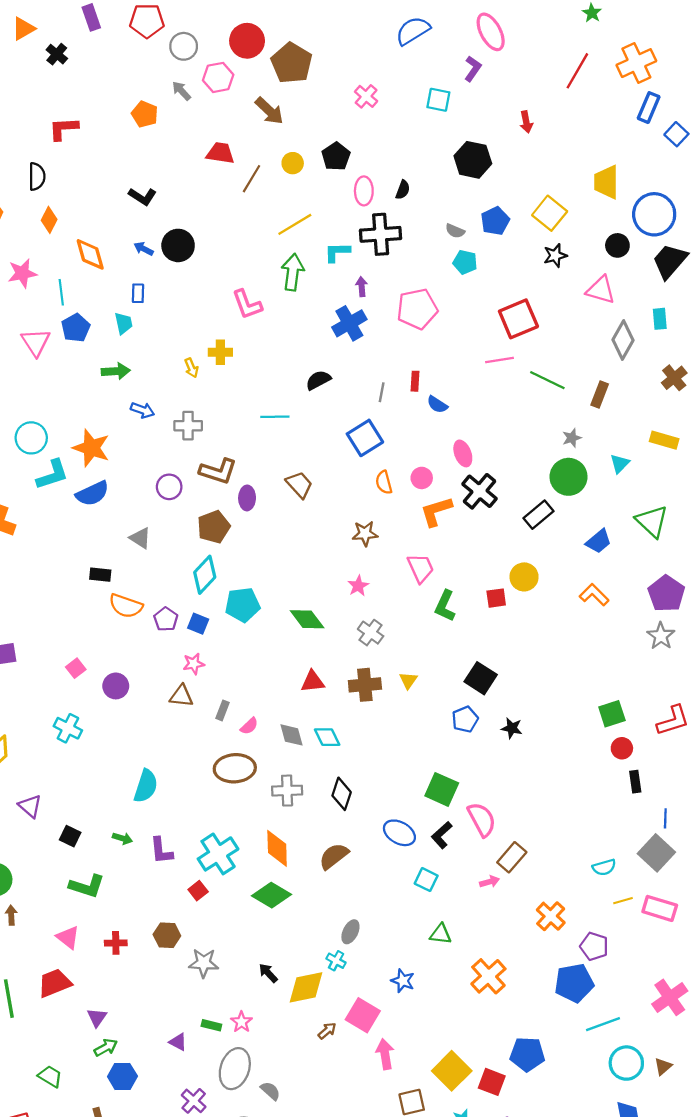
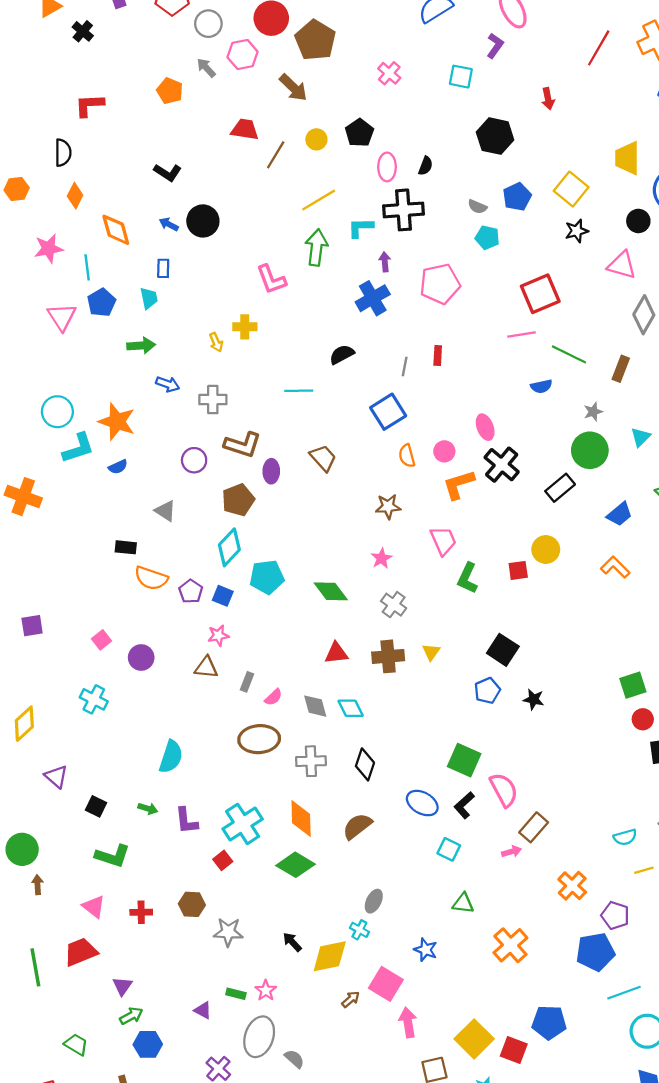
blue semicircle: (437, 405) -> (541, 386), moved, turned -45
blue semicircle: (92, 494) -> (118, 467), size x0.6

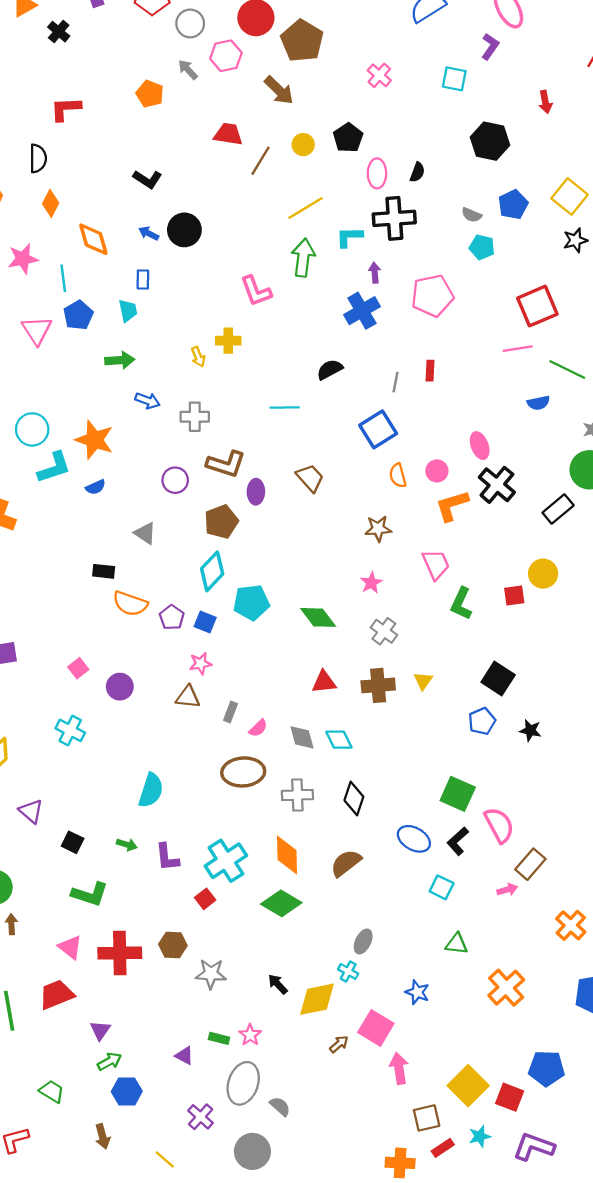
red cross: (141, 912) -> (120, 953), size x1.8

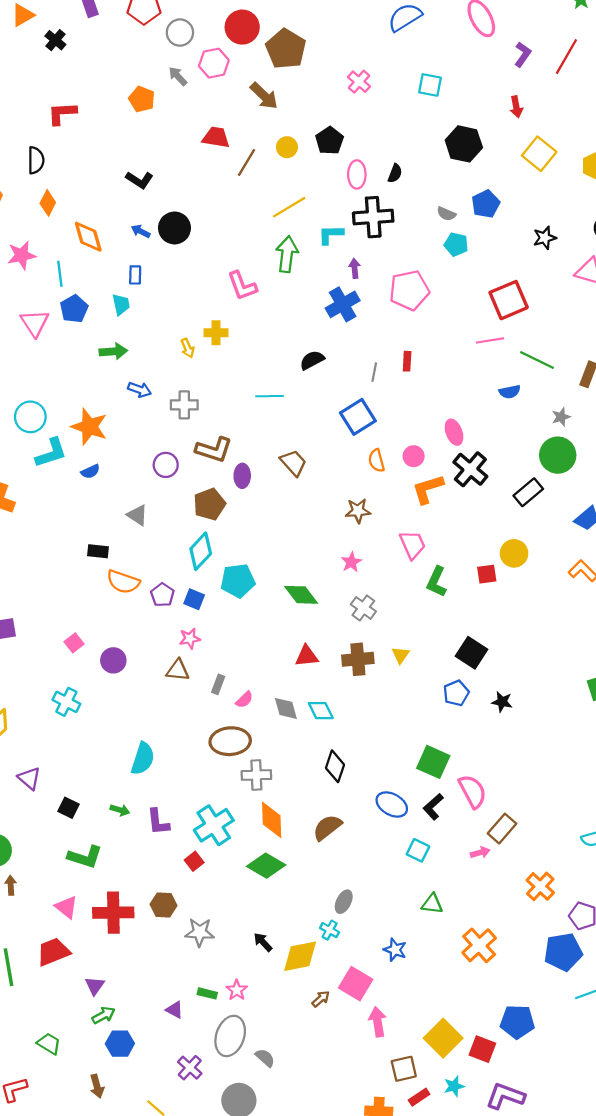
purple L-shape: (490, 47) -> (523, 54), moved
yellow square: (570, 196) -> (539, 154), moved
gray cross: (297, 795) -> (256, 775), moved

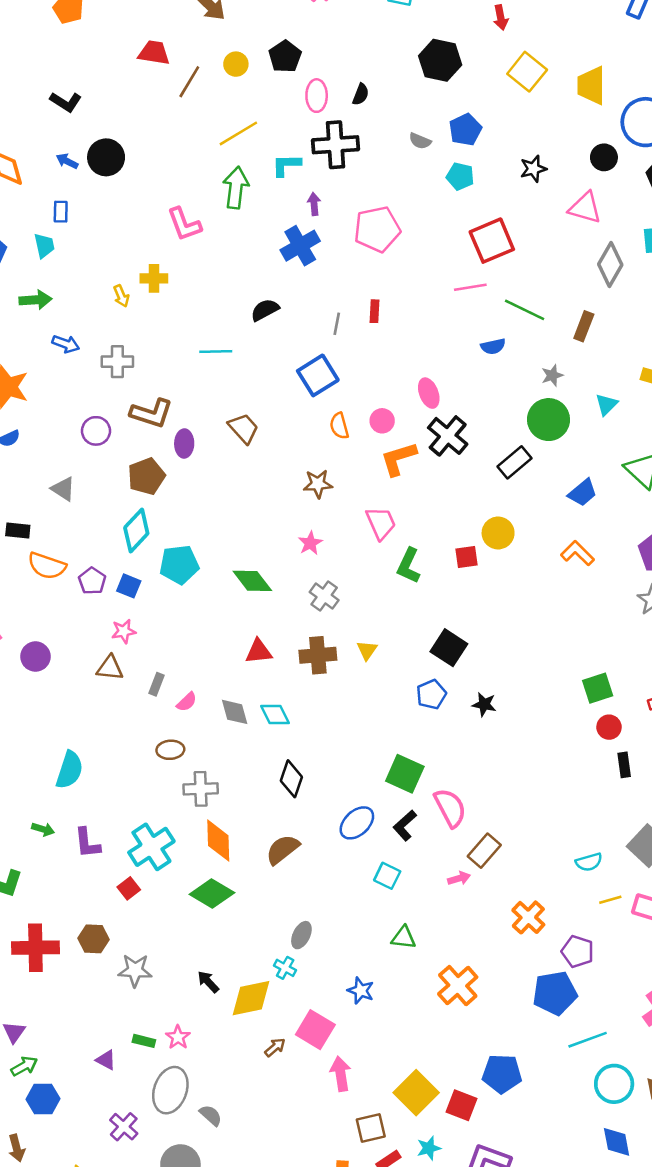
cyan pentagon: (456, 244) -> (460, 176), moved
brown ellipse: (230, 741) -> (170, 750), size x0.6
blue ellipse: (392, 804) -> (357, 823), turned -72

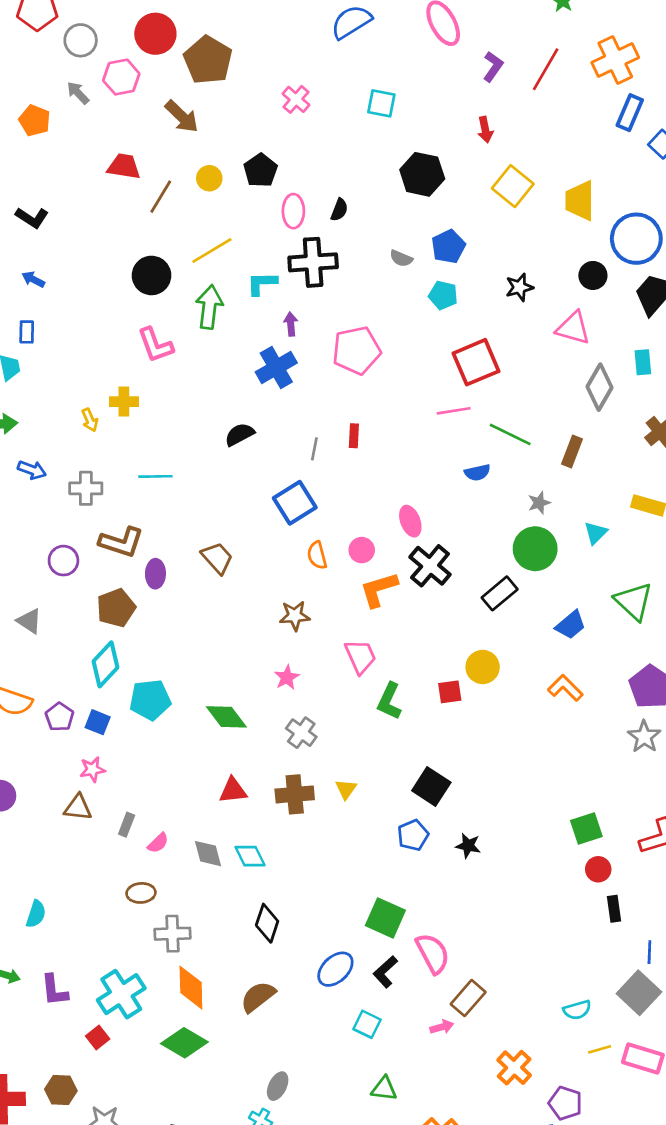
black circle: (106, 157) -> (151, 275), moved
cyan line: (216, 351) -> (155, 476), moved
cyan semicircle: (70, 770) -> (36, 914), size x0.7

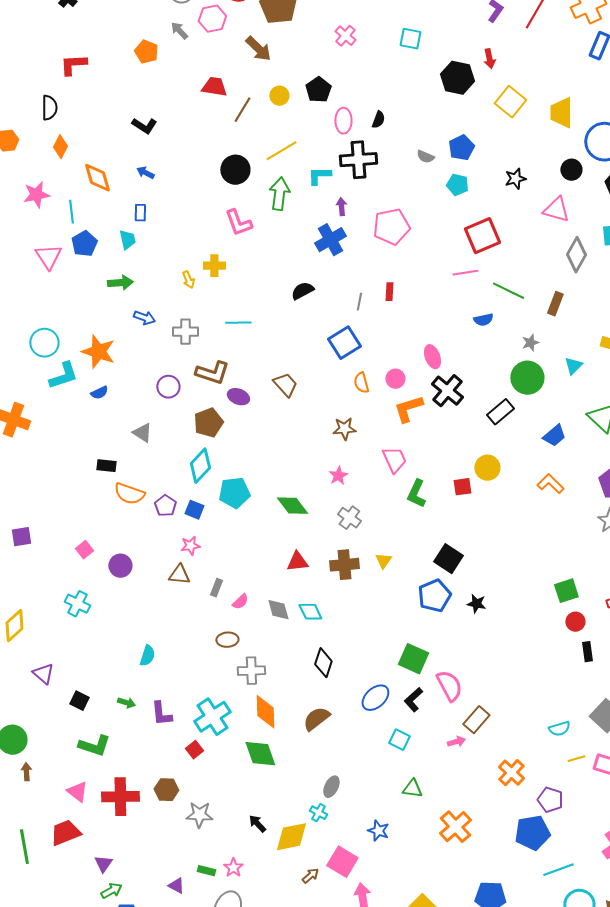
black hexagon: (422, 174) -> (457, 78), moved
purple ellipse: (155, 574) -> (238, 397), turned -70
blue pentagon: (413, 835) -> (434, 596), size x1.4
green diamond: (184, 1043) -> (260, 754), turned 40

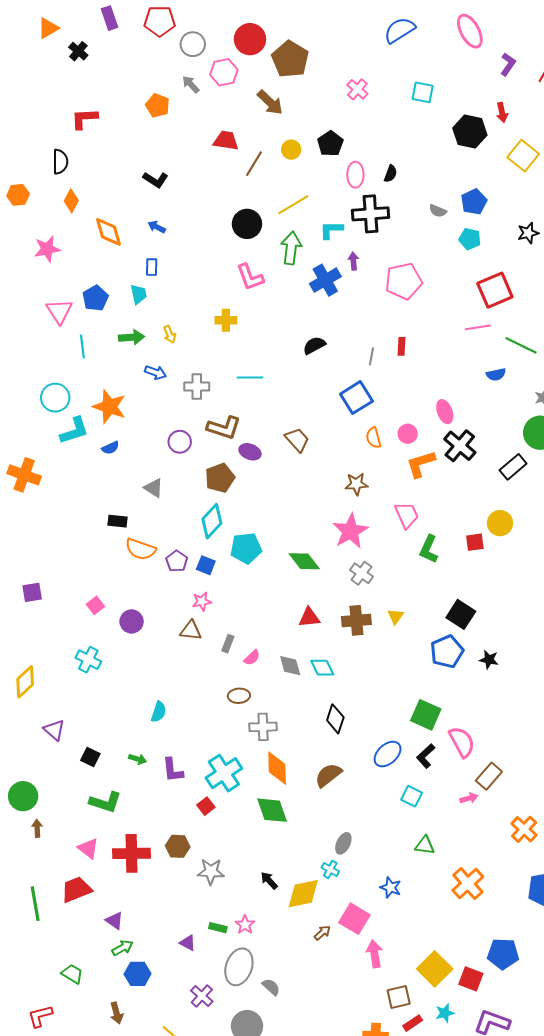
cyan line: (71, 212) -> (82, 346), moved
blue cross: (330, 240) -> (325, 280), moved
yellow arrow: (188, 280) -> (170, 334), moved
pink star: (338, 476) -> (350, 531), size x1.8
purple triangle: (103, 864) -> (114, 921), turned -30

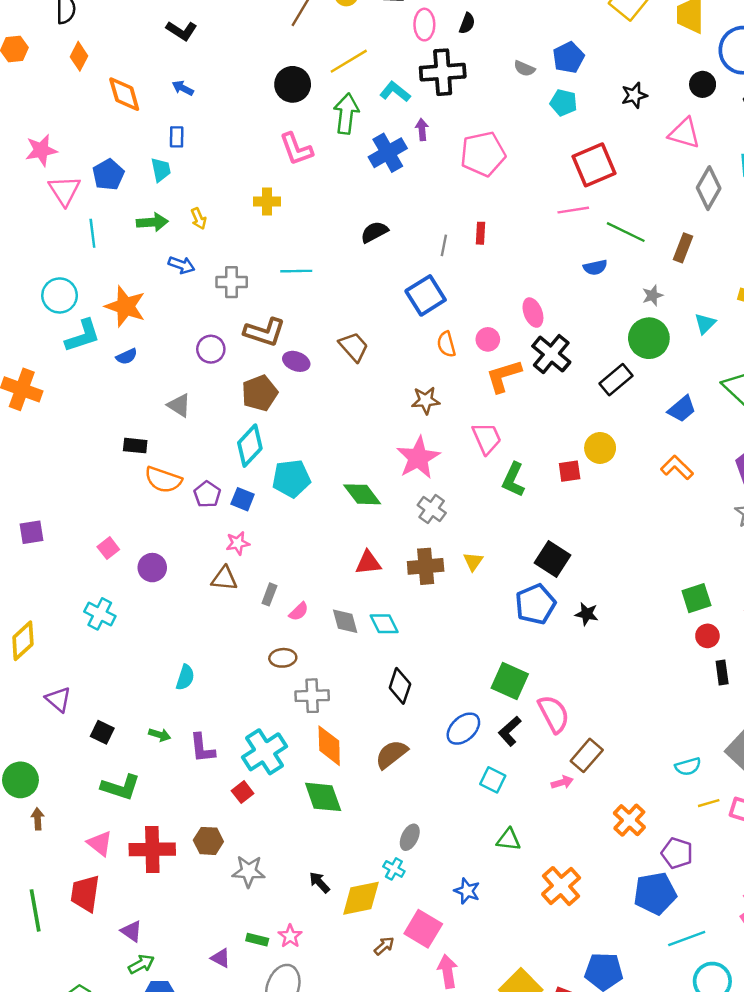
cyan L-shape: (331, 230) -> (395, 92), turned 40
pink star: (47, 249) -> (41, 150), moved
red trapezoid: (76, 890) -> (85, 893), turned -60

